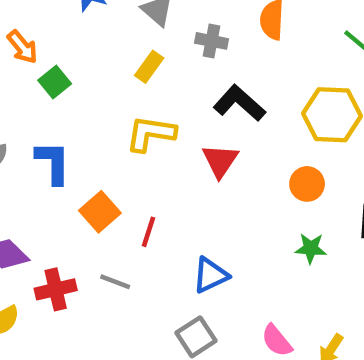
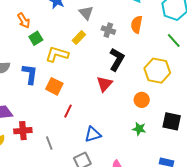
black L-shape: (239, 103) -> (117, 60), turned 70
yellow L-shape: (151, 133) -> (57, 54), moved
orange square: (100, 212) -> (54, 86), moved, turned -30
gray line: (115, 282) -> (49, 143), moved, turned 40

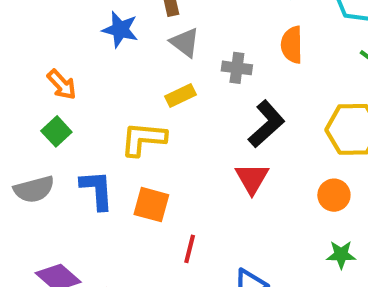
green square: (36, 38) -> (56, 131), moved
yellow rectangle: (79, 38) -> (181, 95), turned 32
black L-shape: (117, 60) -> (266, 124), turned 30

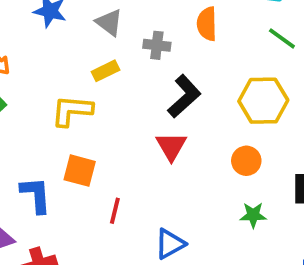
blue L-shape: (97, 190) -> (36, 195), moved

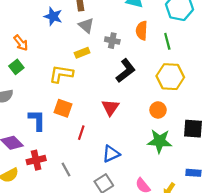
green line: (282, 38) -> (167, 41), moved, turned 35
red triangle: (171, 146) -> (110, 108), moved
green star: (253, 215) -> (160, 141), size x1.6

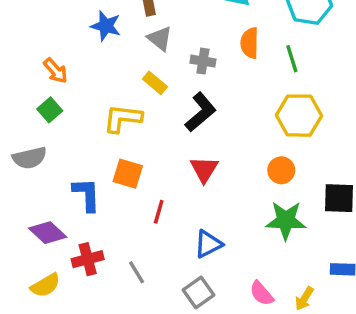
yellow rectangle: (82, 53) -> (155, 83), turned 64
black L-shape: (126, 71) -> (201, 112), moved

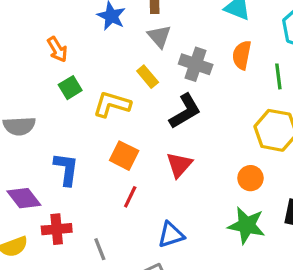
gray cross: (203, 61) -> (196, 64), size x1.4
green square: (50, 110) -> (70, 88), moved
orange square: (128, 174) -> (124, 156), moved

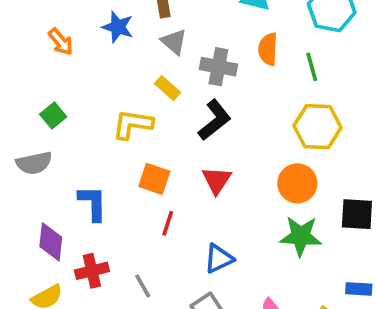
orange arrow: (57, 49) -> (61, 42), moved
green square: (70, 88) -> (53, 115), moved
orange circle: (250, 178) -> (297, 183), size x1.4
purple diamond: (24, 198) -> (51, 242), turned 52

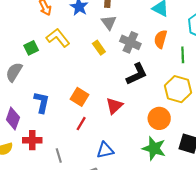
black L-shape: (214, 120) -> (137, 74), moved
yellow L-shape: (133, 124) -> (58, 38), moved, turned 30
gray semicircle: (34, 163) -> (14, 72), turned 120

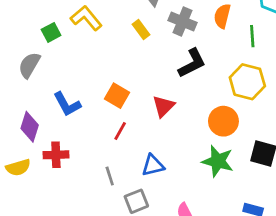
blue L-shape: (42, 102) -> (67, 104), turned 140
gray line: (59, 155) -> (110, 176), moved

